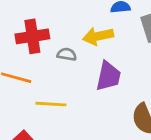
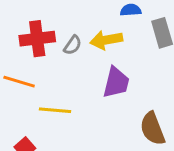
gray semicircle: (67, 54) -> (73, 45), moved, turned 114

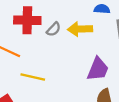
purple trapezoid: (116, 82) -> (98, 69), moved

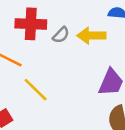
yellow line: (33, 77) -> (36, 90), turned 30

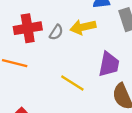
yellow line: (36, 90) -> (72, 83), moved

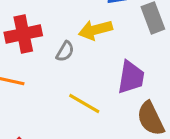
gray semicircle: (56, 32) -> (65, 51), moved

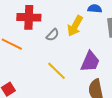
yellow arrow: (95, 30) -> (75, 26), turned -60

